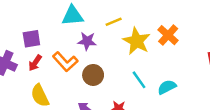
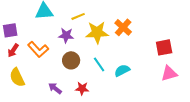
purple star: (87, 41) -> (66, 35), moved
yellow star: (137, 41) -> (97, 32), turned -30
brown circle: (93, 75) -> (71, 60), moved

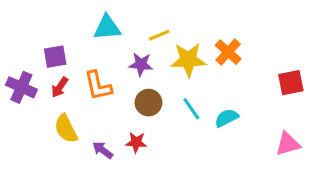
orange L-shape: (38, 49) -> (98, 86), turned 30
pink triangle: (169, 73) -> (288, 144), moved
purple arrow: (55, 88) -> (103, 150), moved
red star: (82, 88) -> (136, 142), moved

